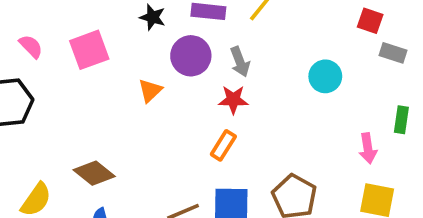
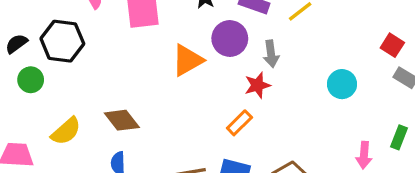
orange triangle: (150, 90) -> (187, 60), size x1.5
red star: (233, 100) -> (257, 85), turned -30

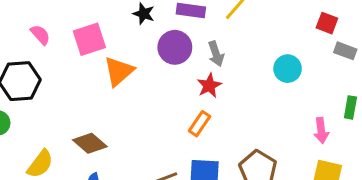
orange triangle: (187, 60) -> (119, 71), moved

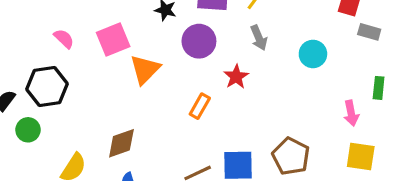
gray arrow: (216, 54) -> (259, 38), moved
orange rectangle: (200, 124) -> (200, 106), moved
brown diamond: (90, 143) -> (121, 143), turned -56

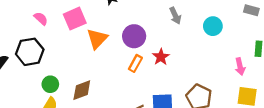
purple circle: (199, 41) -> (134, 36), moved
red star: (236, 77) -> (161, 57), moved
green circle: (28, 130) -> (50, 84), moved

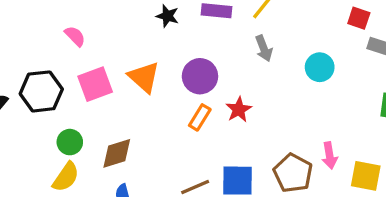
pink semicircle: (41, 19) -> (75, 36), moved
pink square: (75, 19) -> (95, 84), moved
orange triangle: (97, 39) -> (144, 77), turned -35
pink arrow: (240, 67) -> (330, 155), moved

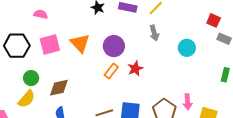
pink semicircle: (75, 36) -> (41, 14), turned -40

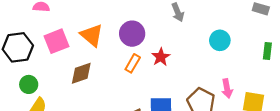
cyan circle: (187, 48) -> (220, 40), moved
green circle: (31, 78) -> (29, 84), moved
brown diamond: (59, 88) -> (81, 73), moved

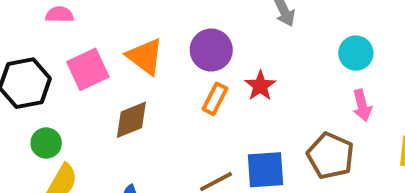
pink arrow: (227, 89) -> (362, 105), moved

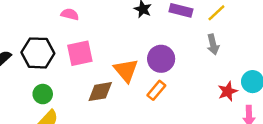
orange triangle: (145, 56) -> (126, 70), moved
red star: (260, 86) -> (228, 91), moved

